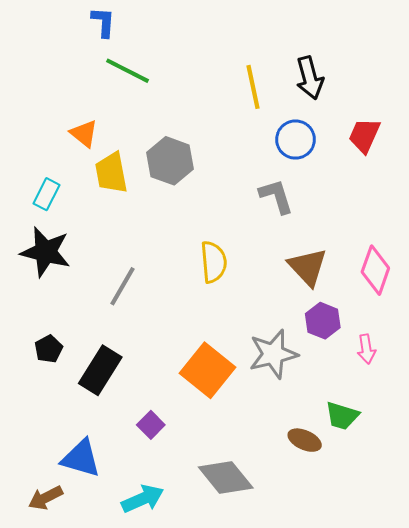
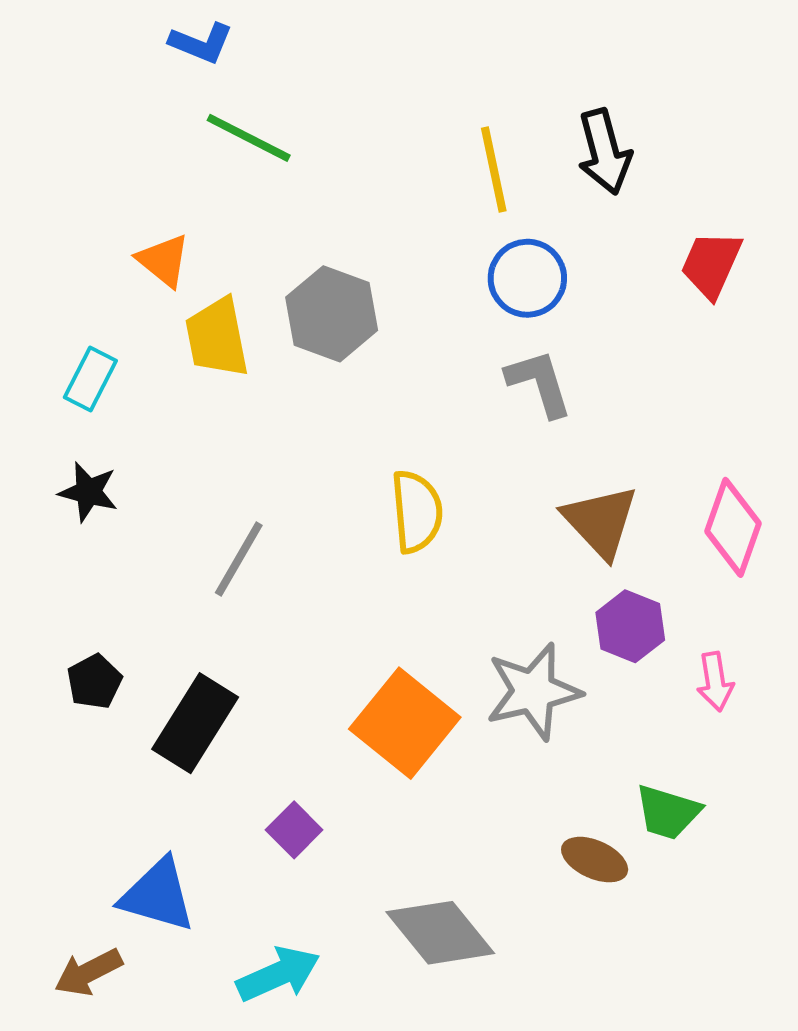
blue L-shape: (103, 22) -> (201, 43), turned 108
blue circle: (295, 140) -> (527, 278), moved
black star: (46, 252) -> (88, 492), size x0.6

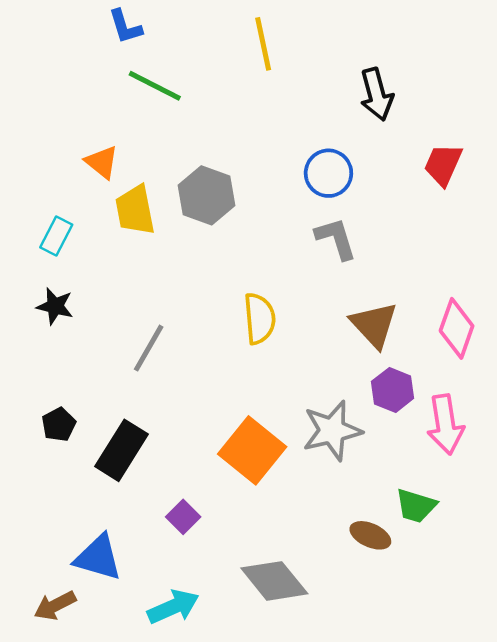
blue L-shape: (201, 43) -> (125, 27), turned 51
yellow line: (494, 169) -> (263, 44), moved
pink arrow: (715, 682) -> (445, 424), size x1.6

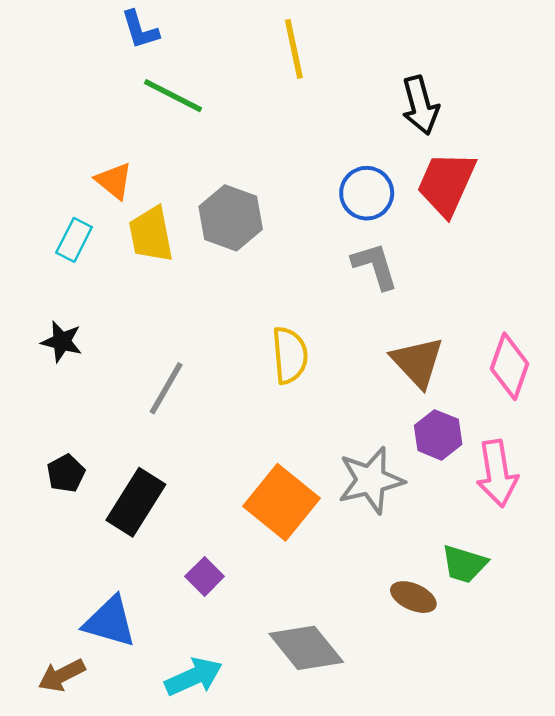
red trapezoid: (443, 165) -> (446, 184), moved, size x1.4
cyan rectangle: (56, 236) -> (74, 240), moved

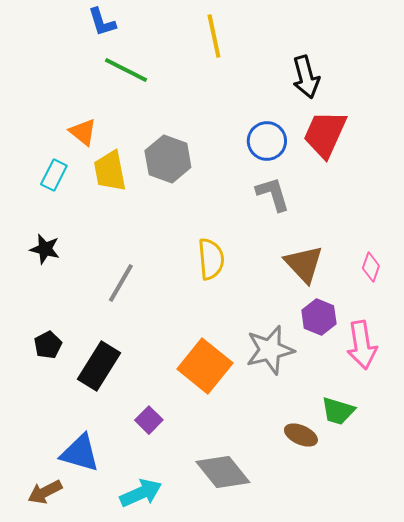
pink diamond: (510, 366) -> (371, 267), size x0.6

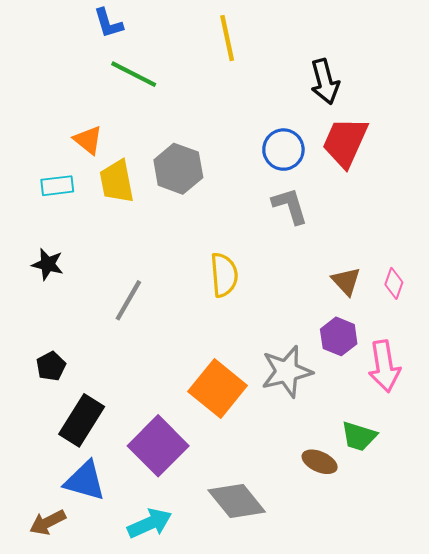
cyan rectangle: (54, 175) -> (57, 186), turned 56
brown triangle: (304, 264) -> (346, 281), moved, size x0.7
black rectangle: (99, 366) -> (82, 420), moved
purple square: (149, 420) -> (158, 446), size x2.0

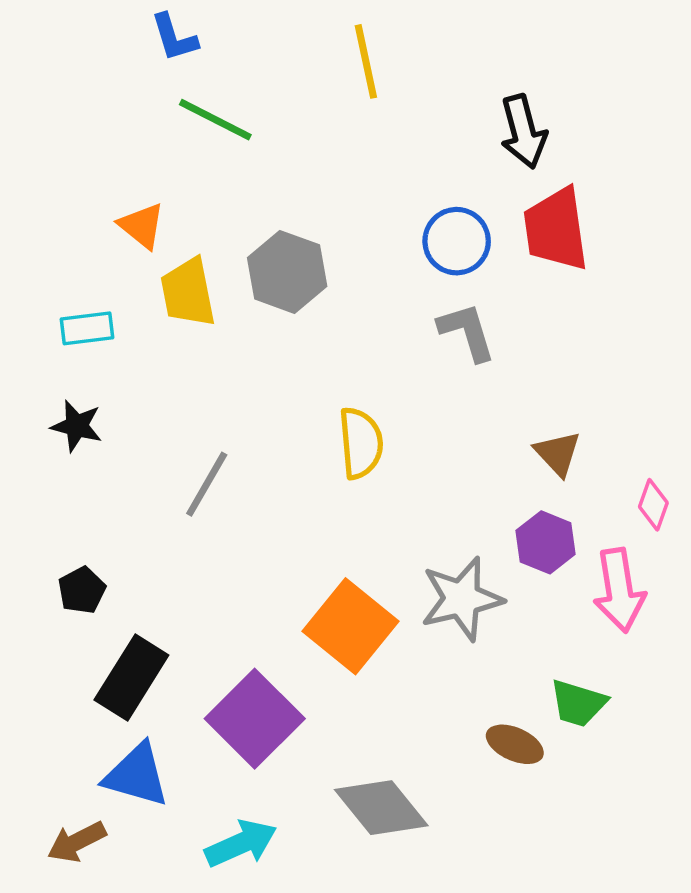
red trapezoid: (345, 142) -> (556, 229), turned -32
cyan rectangle: (57, 186) -> (87, 328), moved
pink diamond: (394, 283) -> (653, 505), moved

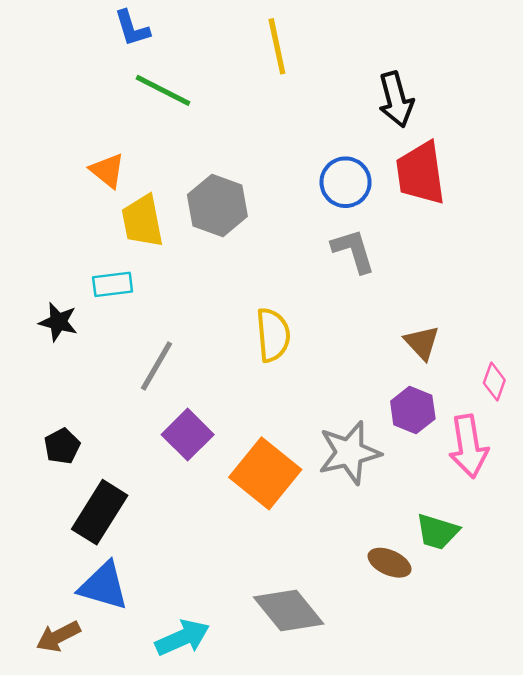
cyan rectangle: (87, 328) -> (113, 284), moved
purple square: (255, 719) -> (188, 435), moved, size x0.7

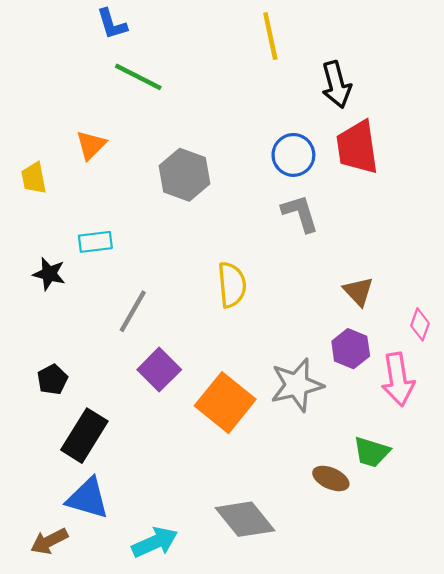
yellow line: (277, 46) -> (270, 36), moved
orange triangle: (107, 171) -> (91, 145), turned 36
yellow trapezoid: (142, 221) -> (34, 178), moved, size x0.7

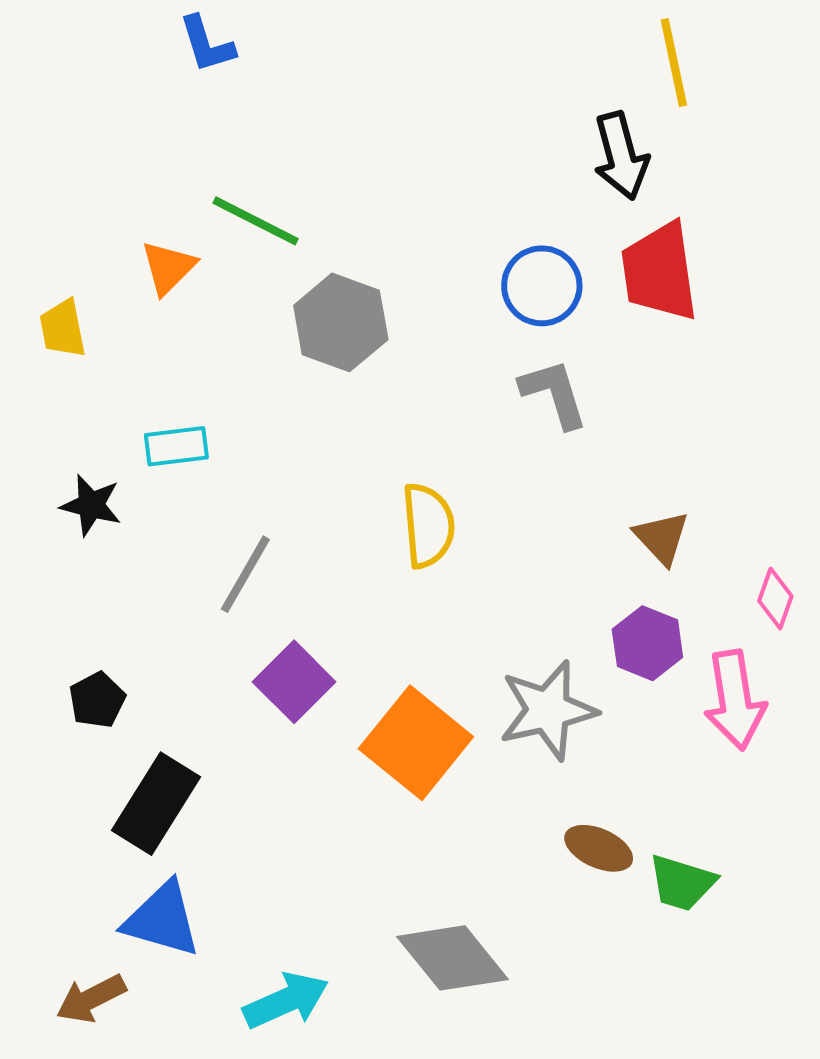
yellow line: (270, 36) -> (674, 62), moved
green line: (138, 77) -> (256, 221), moved
green trapezoid: (372, 452) -> (682, 883), moved
brown ellipse: (331, 478) -> (599, 848), moved

